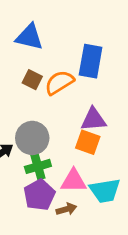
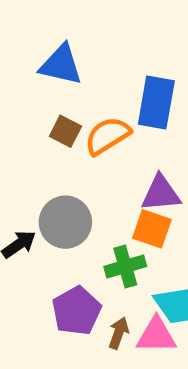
green cross: (38, 166) -> (125, 266), moved
pink triangle: (74, 181) -> (156, 335), moved
brown arrow: (66, 209) -> (119, 333), turned -54

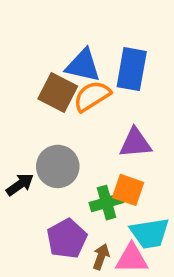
blue triangle: (61, 65) -> (83, 65), moved
brown square: (65, 131) -> (58, 92), size x1.5
orange square: (152, 229) -> (128, 190), moved

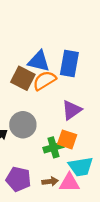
purple triangle: (135, 143) -> (72, 110), turned -30
purple pentagon: (67, 239) -> (18, 179), moved, turned -30
brown arrow: (101, 257) -> (50, 181), turned 63

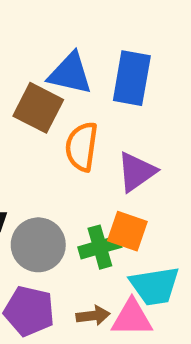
orange semicircle: (44, 81) -> (82, 147), moved, turned -50
gray circle: (23, 125) -> (38, 245), moved

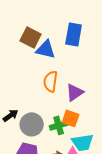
blue rectangle: (132, 78) -> (74, 34), moved
brown square: (38, 108) -> (31, 37), moved

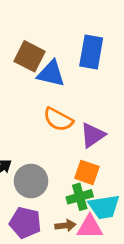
orange semicircle: (51, 81) -> (58, 119), turned -70
green cross: (59, 125) -> (80, 197), moved

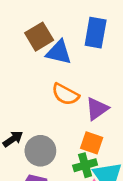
brown square: (30, 56) -> (39, 37), turned 32

